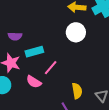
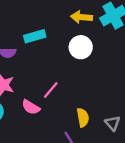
cyan rectangle: (34, 52) -> (35, 36), moved

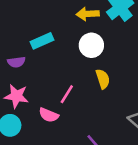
yellow semicircle: (83, 118) -> (103, 79), moved

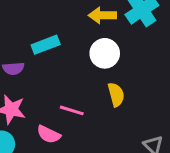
pink line: (67, 94) -> (72, 110), turned 72

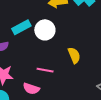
white circle: (105, 53) -> (45, 30), moved

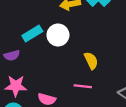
pink line: (45, 70) -> (83, 86), moved

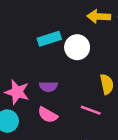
purple semicircle: (12, 55) -> (48, 87), moved

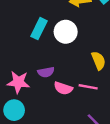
cyan rectangle: (49, 39) -> (39, 29), turned -36
pink semicircle: (48, 115) -> (63, 88), moved

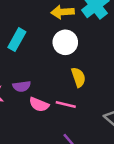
white circle: (66, 32) -> (65, 42), moved

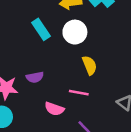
cyan rectangle: (17, 40) -> (41, 29), moved, turned -60
pink semicircle: (39, 105) -> (54, 109), moved

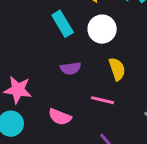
purple semicircle: (35, 77) -> (71, 68), moved
pink semicircle: (54, 109) -> (60, 117), moved

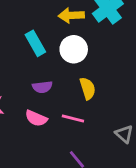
pink semicircle: (60, 117) -> (36, 118), moved

